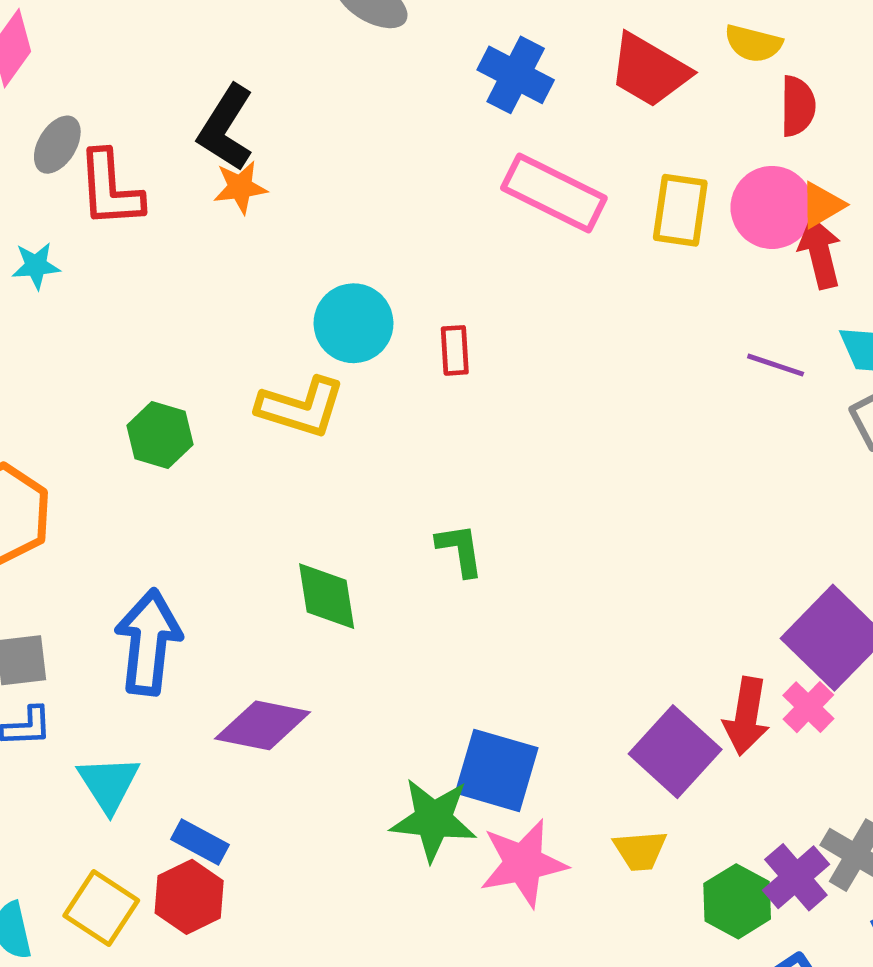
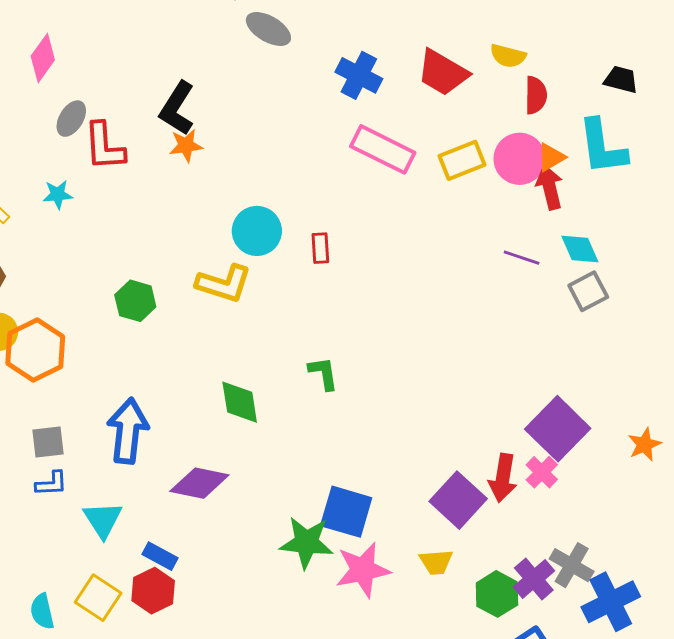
yellow rectangle: (680, 210) -> (462, 160), turned 60

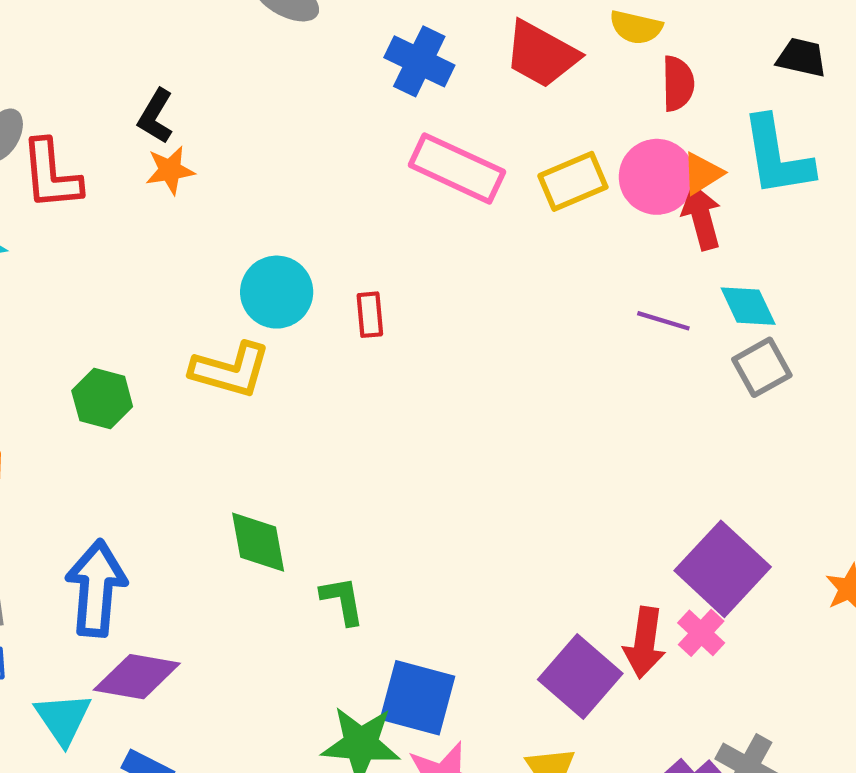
black L-shape: (177, 108) -> (156, 116), size x0.7
green L-shape: (323, 373) -> (342, 601), moved
purple diamond: (199, 483) -> (137, 677), moved

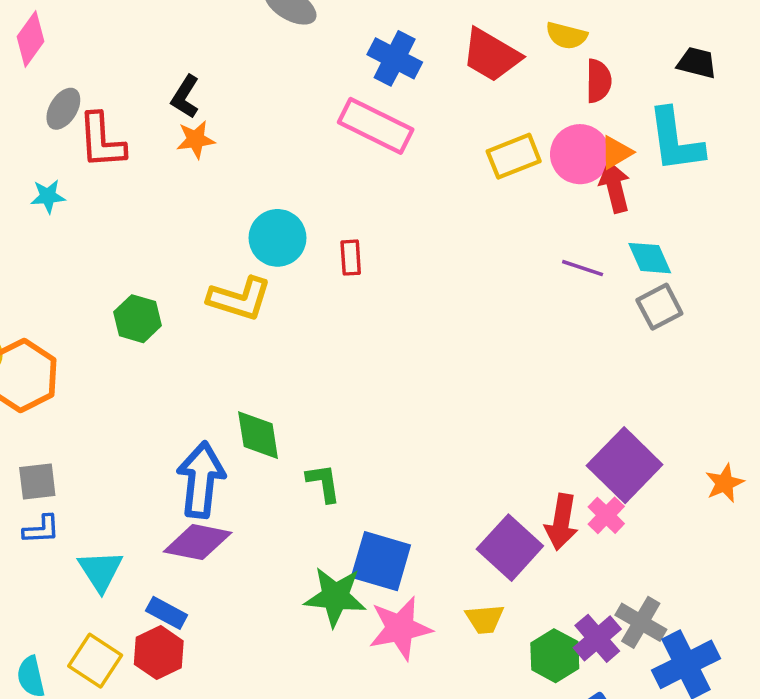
pink rectangle: (457, 168) -> (376, 126), moved
blue arrow: (96, 588) -> (201, 480), moved
purple diamond: (137, 677) -> (198, 542), moved

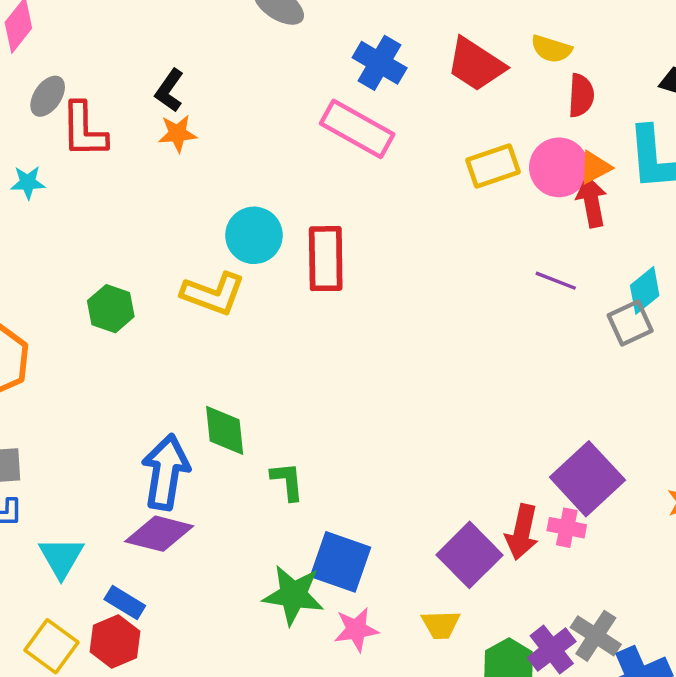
red rectangle: (351, 258) -> (326, 259), size x1.8
cyan diamond: (650, 258) -> (645, 290), moved, turned 72
pink cross: (606, 515) -> (567, 528), turned -36
pink star: (400, 628) -> (356, 630), size x0.7

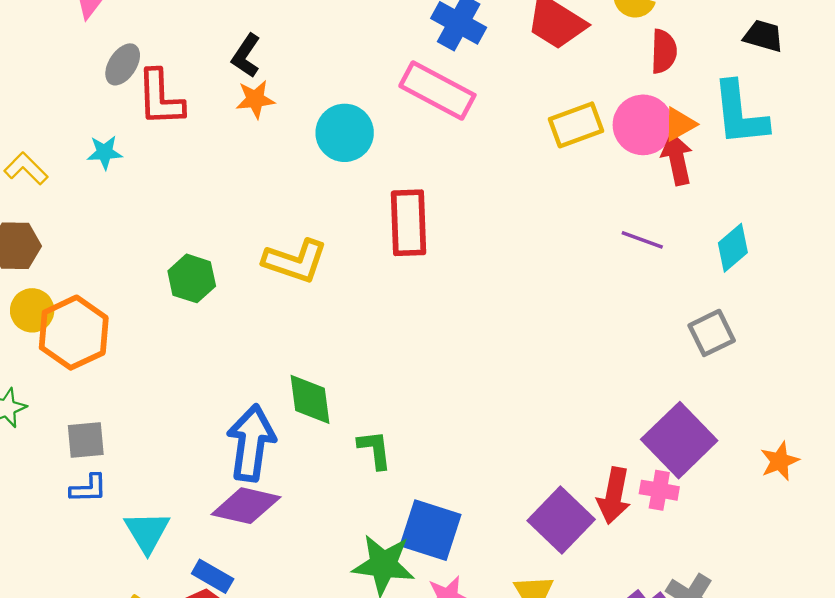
cyan circle: (254, 235) -> (345, 133), moved
gray square: (630, 323) -> (712, 333), moved

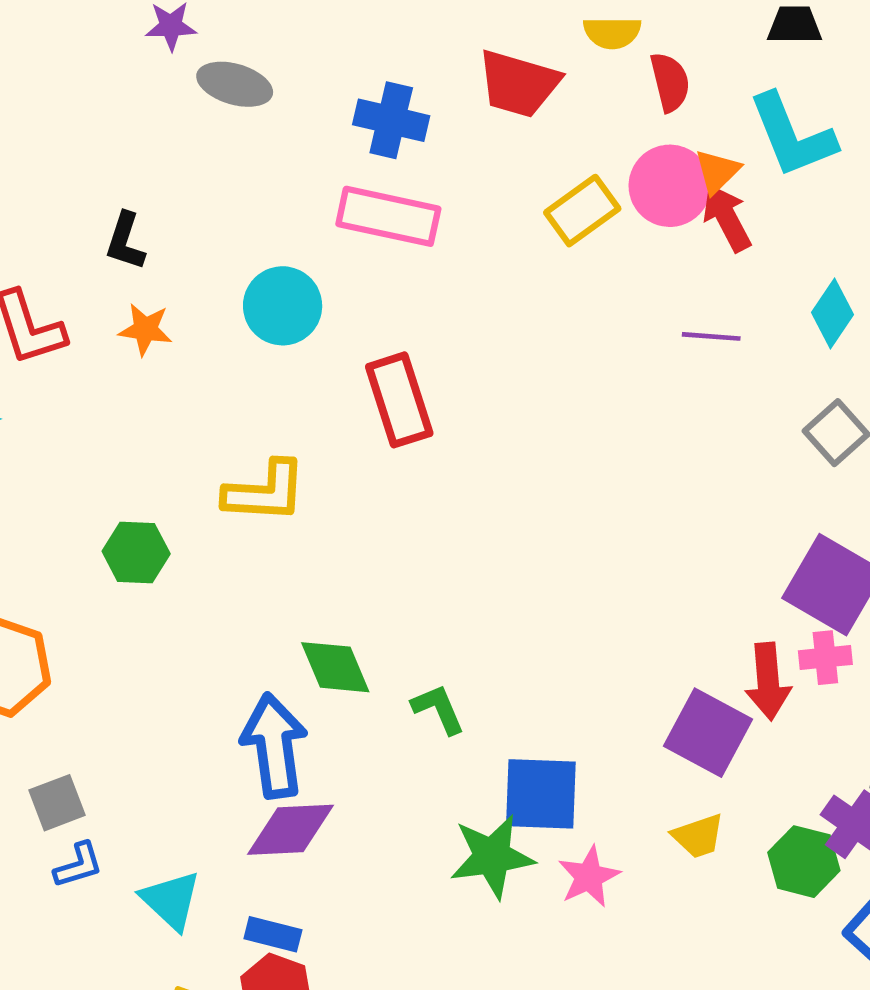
orange star: (255, 99) -> (145, 329), moved, turned 30

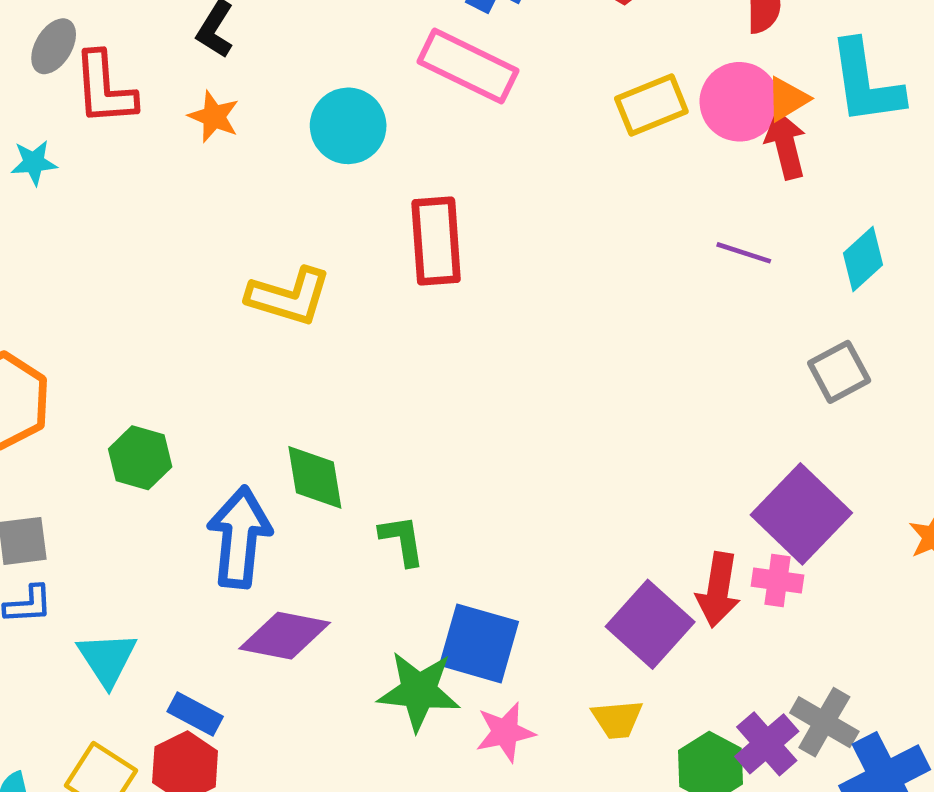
green hexagon: (136, 553) -> (140, 458), moved
purple diamond: (290, 830) -> (285, 636), moved

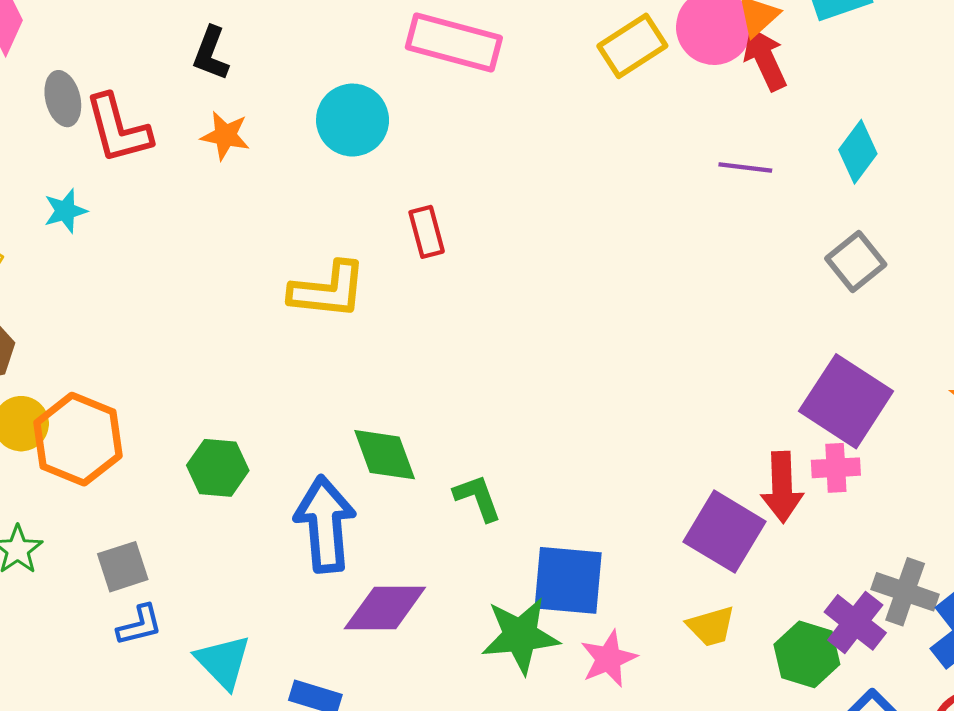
gray ellipse: (54, 46) -> (63, 99), turned -34
red rectangle: (436, 241) -> (427, 232), moved, size x0.6

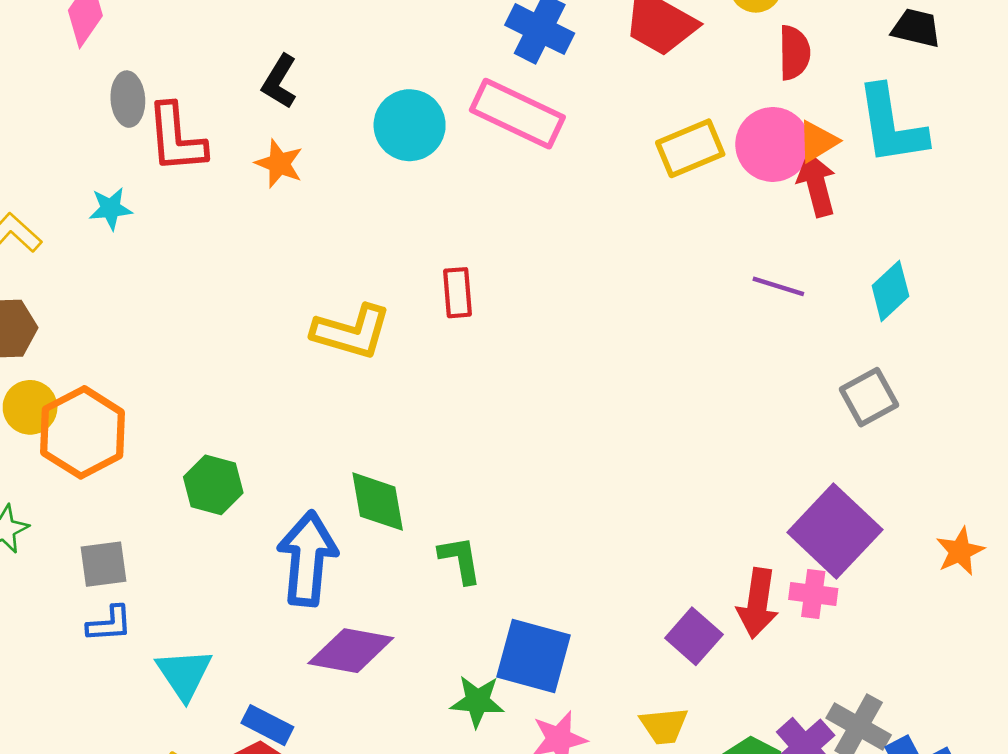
cyan circle: (353, 120) -> (410, 125), moved
purple square: (725, 532) -> (694, 636), size x0.7
green star: (520, 636) -> (477, 701), size x0.7

